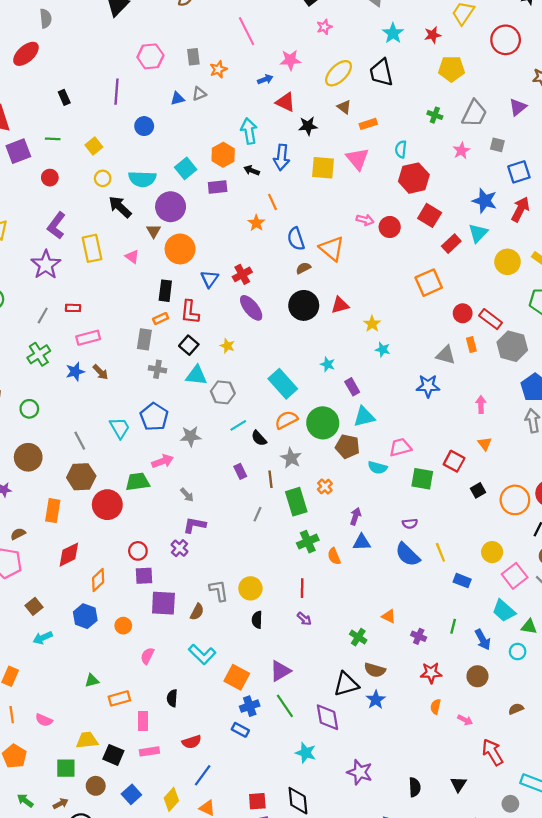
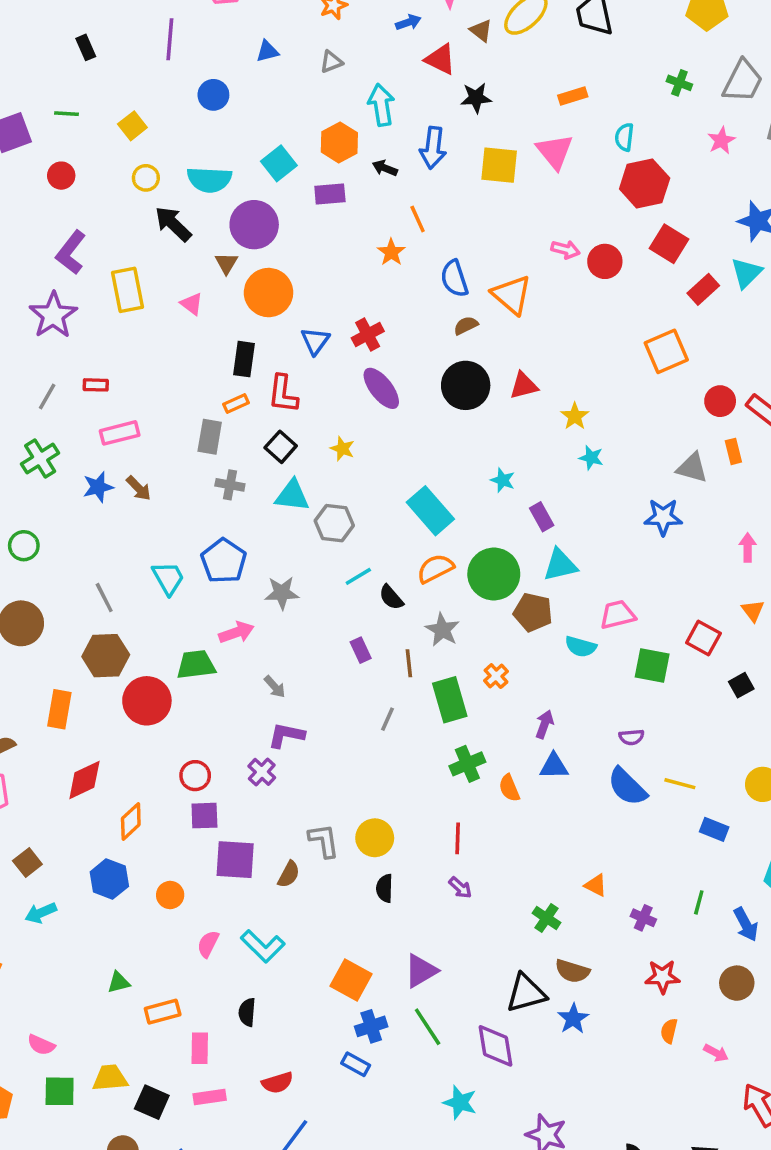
gray triangle: (199, 94) -> (331, 62), moved
brown triangle: (344, 107) -> (481, 31), moved
yellow line: (440, 552) -> (680, 784), turned -54
cyan L-shape: (202, 654) -> (263, 946), moved
green square: (66, 768) -> (60, 1091), moved

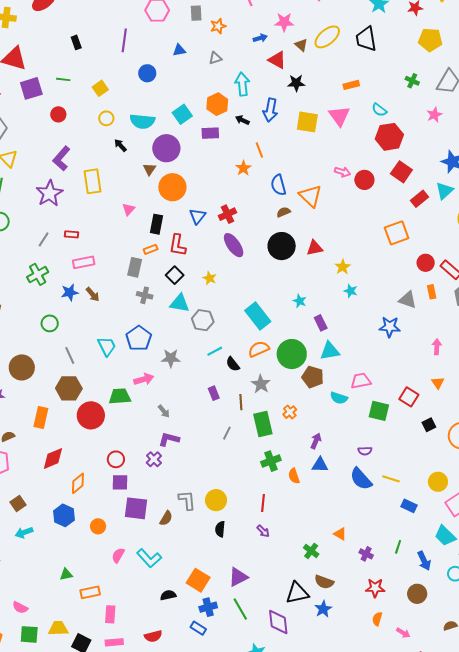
cyan semicircle: (624, 137) -> (379, 110), turned -63
black arrow: (173, 224) -> (120, 145), size x0.6
pink triangle: (192, 304) -> (128, 209), moved, turned 32
green circle: (24, 546) -> (50, 323), moved
black semicircle: (247, 1012) -> (168, 595), moved, turned 70

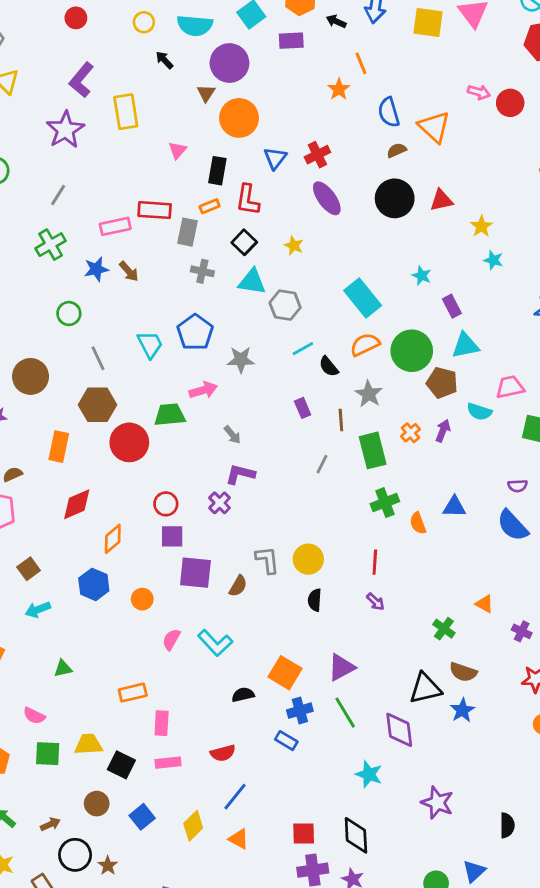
red rectangle: (72, 234) -> (155, 210), moved, size x1.6
purple arrow: (316, 441) -> (443, 431), moved
green triangle: (66, 574) -> (63, 668), moved

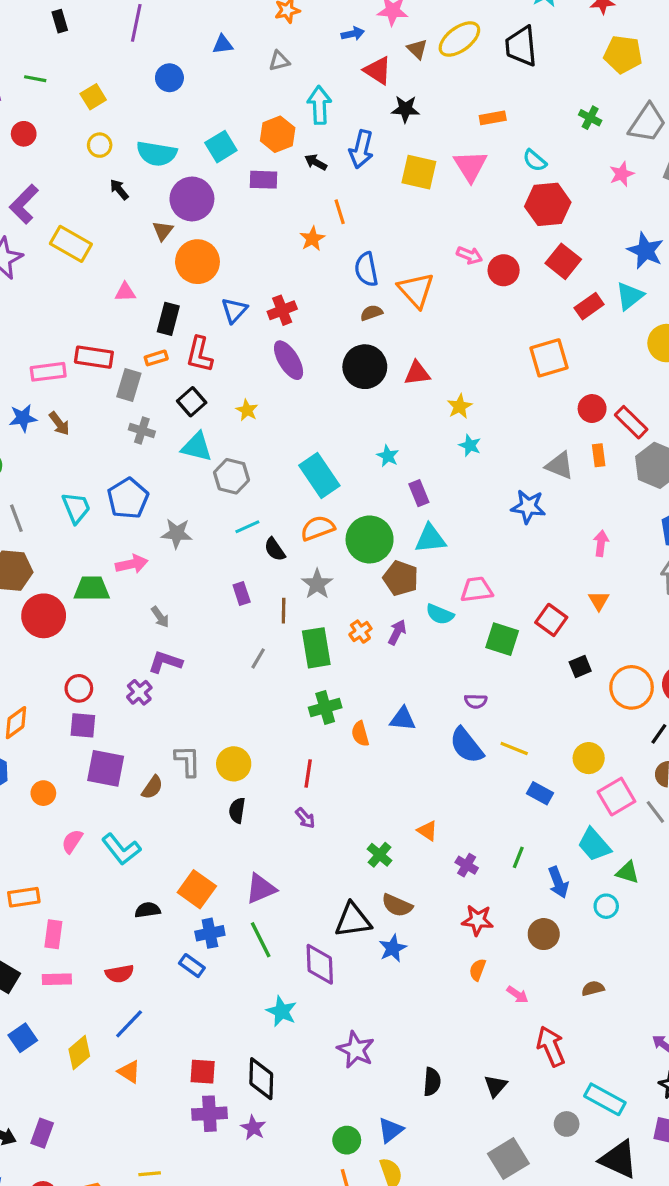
yellow rectangle: (126, 112) -> (71, 244), turned -56
pink triangle: (177, 150) -> (125, 292), turned 42

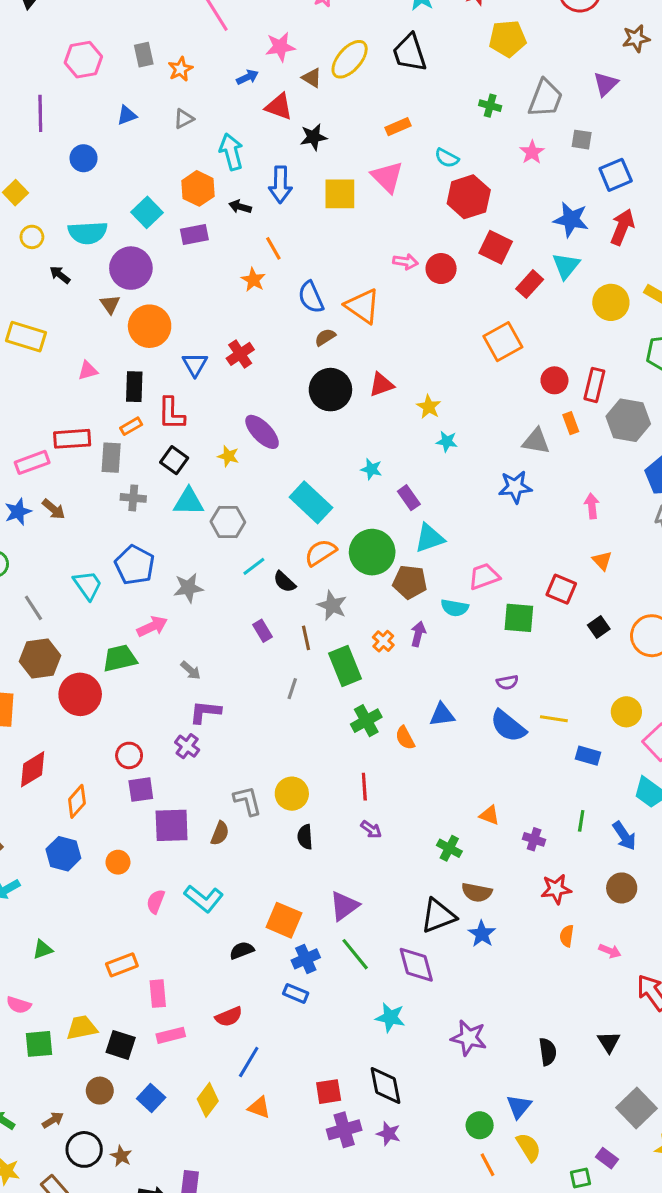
purple ellipse: (289, 360) -> (262, 432), moved
red rectangle: (631, 422) -> (594, 385), turned 72

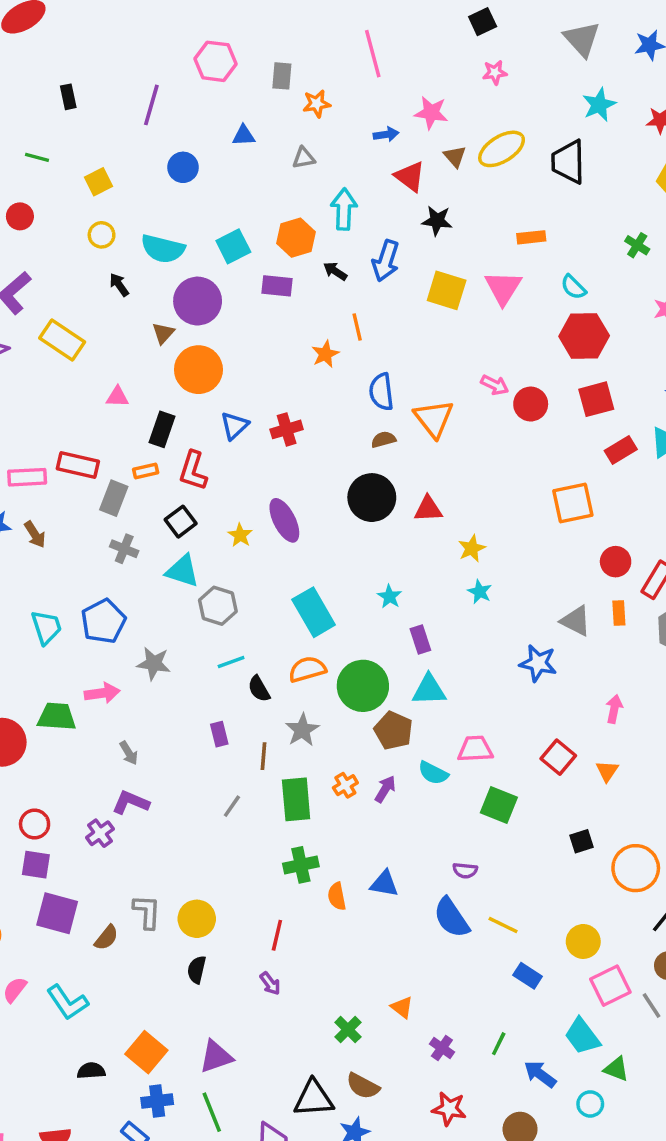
red square: (496, 247) -> (596, 399), turned 32
red square: (561, 589) -> (558, 757), moved
blue arrow: (624, 836) -> (540, 1074), turned 144

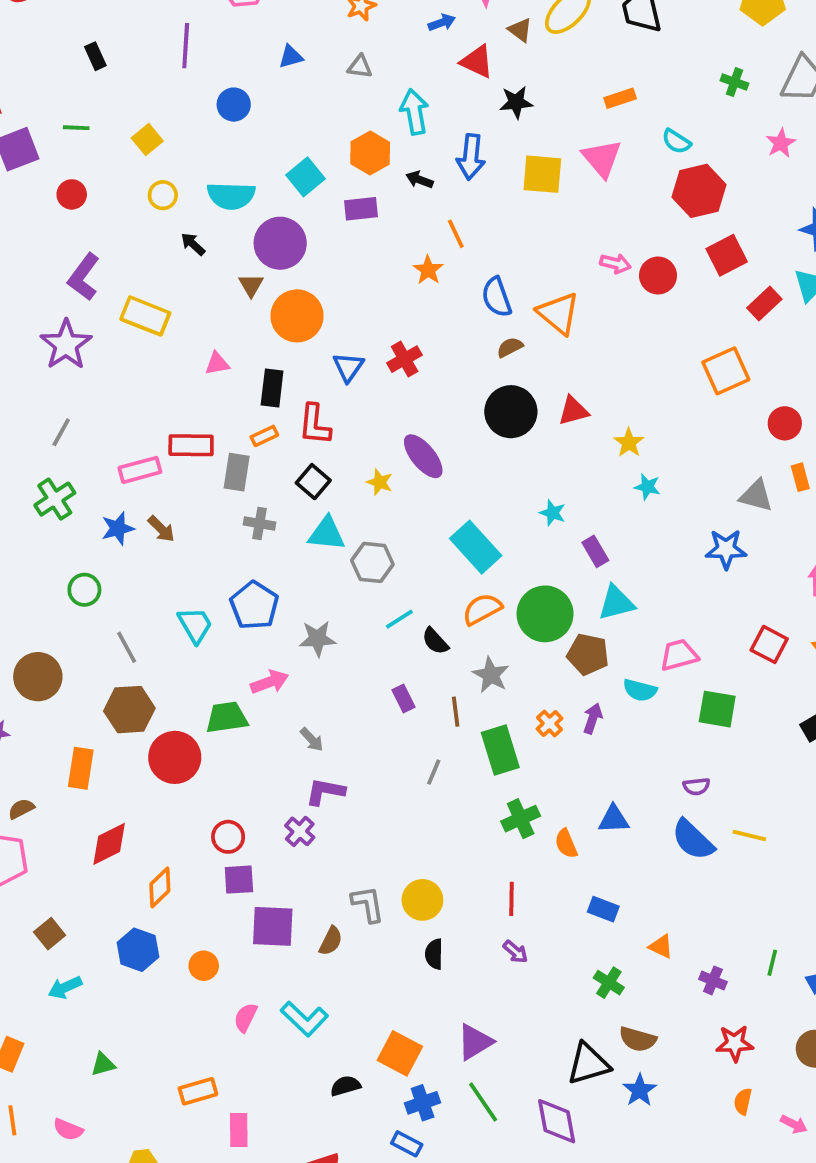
gray triangle: (304, 158) -> (360, 67), turned 30
blue rectangle: (528, 976) -> (603, 909), moved

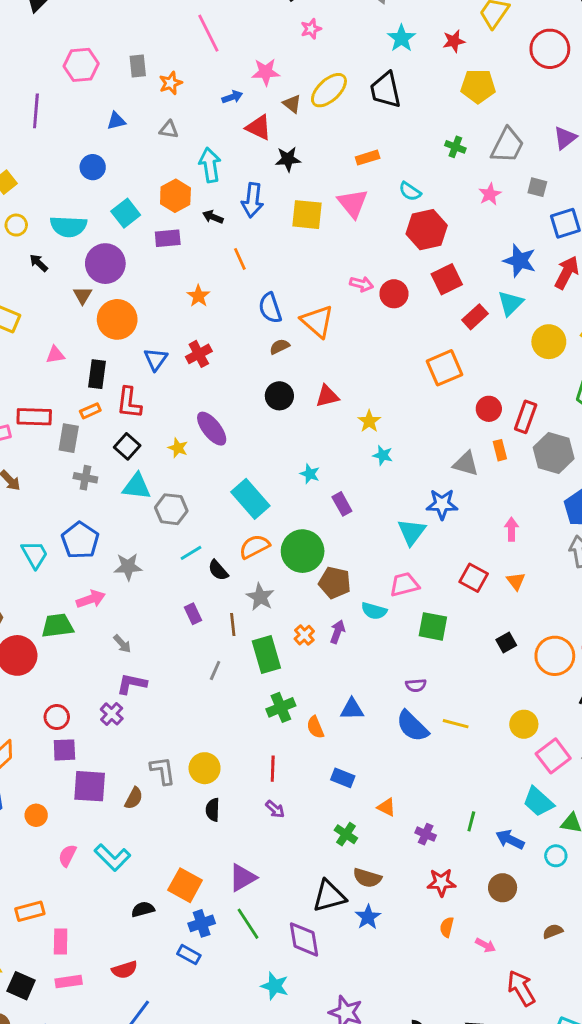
blue circle: (234, 105) -> (93, 167), moved
orange star: (428, 270) -> (198, 296), moved
black circle: (511, 412) -> (279, 396), size x0.7
cyan triangle: (616, 603) -> (412, 532), moved, turned -40

